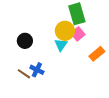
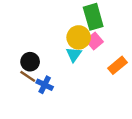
black circle: (25, 41) -> (30, 62), moved
brown line: (24, 74) -> (28, 76), moved

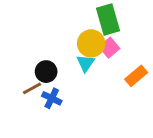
black circle: (30, 62) -> (46, 72), moved
brown line: (28, 76) -> (32, 88), turned -63

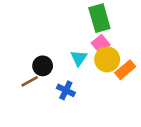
yellow circle: (91, 43) -> (107, 59), moved
blue cross: (52, 98) -> (66, 90), moved

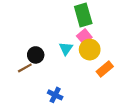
orange rectangle: (125, 70) -> (105, 69), moved
blue cross: (66, 90) -> (55, 95), moved

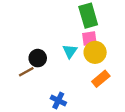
pink square: (84, 37) -> (89, 39), turned 32
orange rectangle: (105, 69) -> (101, 79), moved

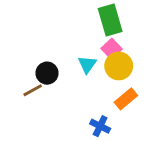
pink square: (89, 39) -> (112, 49), turned -35
blue cross: (58, 101) -> (100, 126), moved

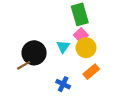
black circle: (47, 73) -> (34, 53), size x1.5
blue cross: (100, 126) -> (63, 84), moved

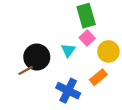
yellow circle: (86, 48) -> (108, 51), moved
blue cross: (63, 84) -> (68, 91), size x1.5

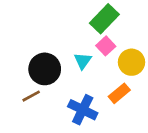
green rectangle: (86, 16) -> (104, 19), turned 60
brown line: (26, 70) -> (31, 96), moved

